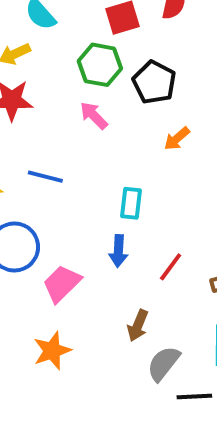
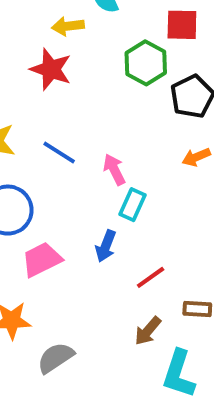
pink arrow: (94, 115) -> (114, 170), moved
brown arrow: (138, 326) -> (148, 331), moved
gray semicircle: (163, 363) -> (56, 358), moved

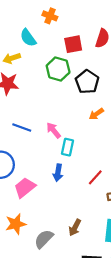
red line: (151, 277) -> (95, 177), moved
brown arrow: (148, 331) -> (75, 228), moved

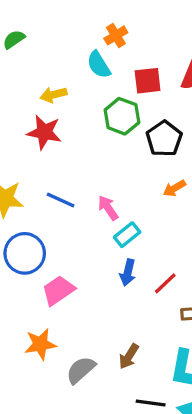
orange cross: (50, 16) -> (116, 35), turned 32
cyan semicircle: (28, 38) -> (99, 65), moved
cyan rectangle: (68, 147) -> (127, 235), turned 35
blue arrow: (58, 173) -> (128, 273), moved

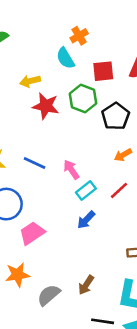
red star: (44, 132) -> (46, 106), moved
blue arrow: (128, 273) -> (86, 220), turned 30
red line: (165, 283) -> (119, 190), moved

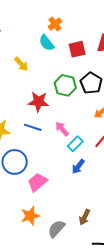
yellow arrow: (30, 81) -> (21, 64), turned -112
green hexagon: (83, 98) -> (65, 85), moved
red star: (46, 106) -> (39, 102), moved

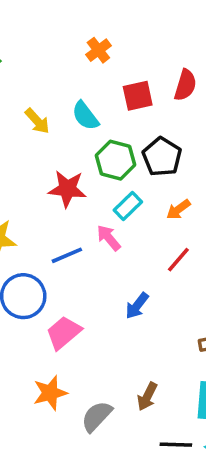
cyan semicircle: (47, 43) -> (85, 116), moved
blue line: (33, 127) -> (67, 255), moved, turned -42
cyan rectangle: (75, 144) -> (128, 206), moved

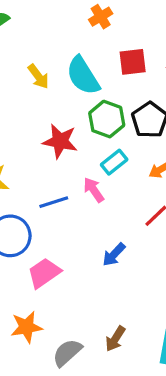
cyan semicircle: (85, 116) -> (83, 76), size x1.4

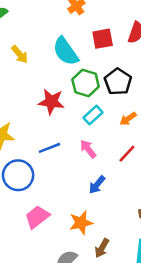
yellow arrow: (38, 76) -> (20, 54), moved
pink arrow: (94, 190) -> (88, 149), moved
pink trapezoid: (44, 273) -> (37, 217), moved
orange star: (26, 327) -> (81, 223), moved

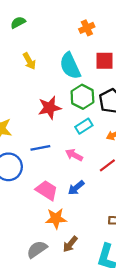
red star: (51, 102) -> (50, 108), turned -30
pink arrow: (88, 149) -> (74, 155), turned -35
pink trapezoid: (37, 217) -> (47, 190), moved, turned 60

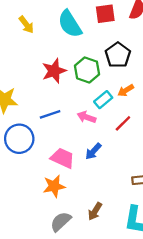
green hexagon: (82, 97) -> (87, 70), moved
cyan rectangle: (84, 126) -> (103, 100), moved
orange star: (56, 219) -> (54, 186), moved

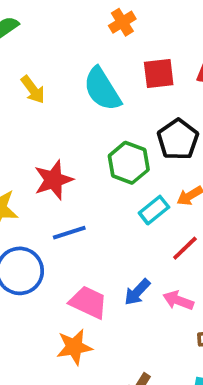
red star: (54, 71) -> (53, 180), moved
pink arrow: (87, 117) -> (178, 300), moved

